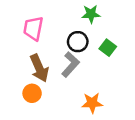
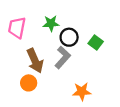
green star: (91, 14) -> (51, 23), moved
pink trapezoid: (33, 28) -> (17, 28), moved

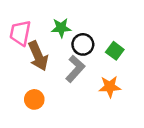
brown arrow: (35, 61) -> (38, 56), moved
orange star: (82, 91) -> (110, 87), moved

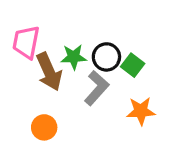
green star: (61, 28) -> (74, 57), moved
green square: (115, 51) -> (133, 65), moved

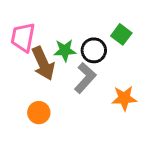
green square: (133, 65) -> (121, 34), moved

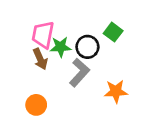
pink trapezoid: (23, 37) -> (43, 35), moved
brown arrow: (43, 63) -> (40, 59), size x0.7

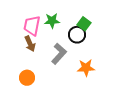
green star: (60, 47) -> (52, 21), moved
black circle: (87, 47) -> (77, 35), moved

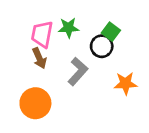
orange star: (86, 68) -> (126, 83), moved
orange circle: (27, 78) -> (35, 103), size x1.5

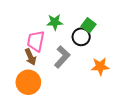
pink trapezoid: (42, 34) -> (36, 41), moved
brown arrow: (39, 58) -> (30, 57), moved

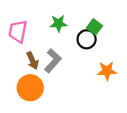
pink trapezoid: (36, 41) -> (18, 31), moved
gray L-shape: (62, 57) -> (53, 61), moved

